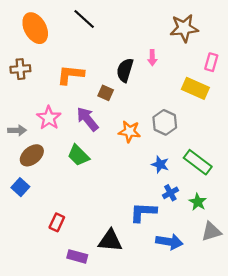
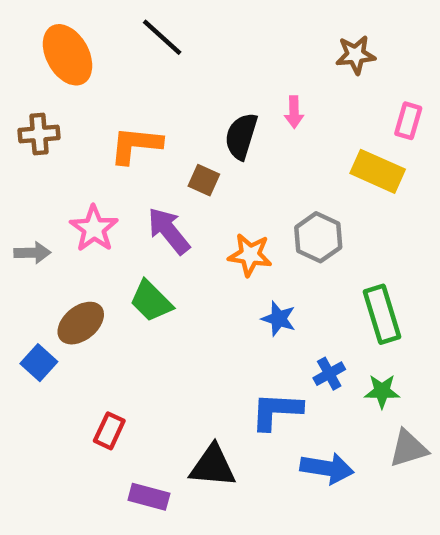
brown star: (184, 28) -> (356, 55), size x0.7
brown ellipse: (32, 155) -> (81, 323), moved
green rectangle: (198, 162) -> (382, 314), turned 36
blue star: (160, 164) -> (279, 319), moved
green star: (198, 202) -> (382, 391), turned -30

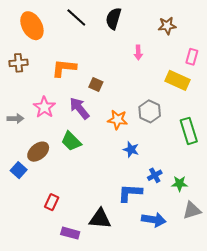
black semicircle: (241, 136) -> (113, 18), moved
green rectangle: (382, 314) -> (189, 131), moved

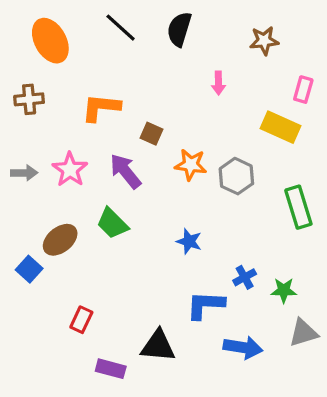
gray arrow: (15, 119) -> (24, 173), moved
orange star: (118, 120) -> (191, 165), moved
blue star: (131, 150) -> (189, 241), moved

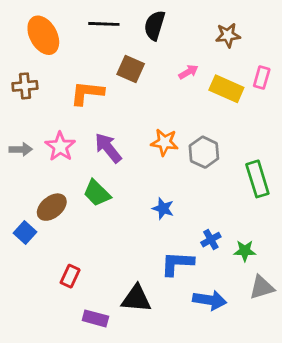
black line: (121, 28) -> (104, 24), turned -40
pink arrow: (218, 83) -> (188, 72), turned -120
yellow rectangle: (280, 127) -> (226, 89), moved
brown square: (152, 134) -> (131, 69), moved, size x1.4

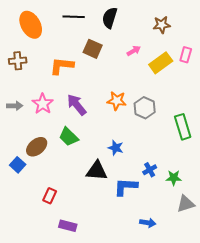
yellow rectangle: (226, 89) -> (161, 63), turned -60
black triangle: (136, 299) -> (97, 171), moved
blue arrow: (210, 300) -> (148, 223), moved, size x0.7

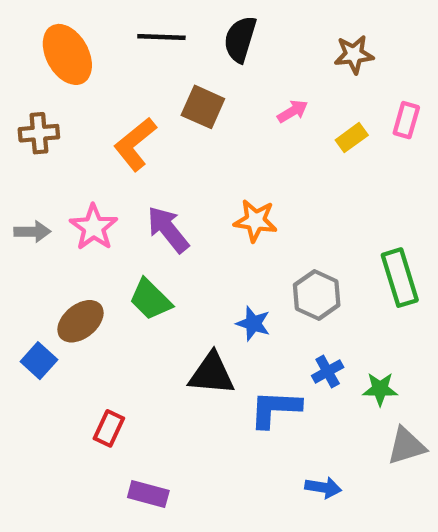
yellow rectangle: (161, 63) -> (352, 138), size x0.6
orange L-shape: (62, 66) -> (135, 144), turned -45
gray hexagon: (145, 108) -> (317, 295), moved

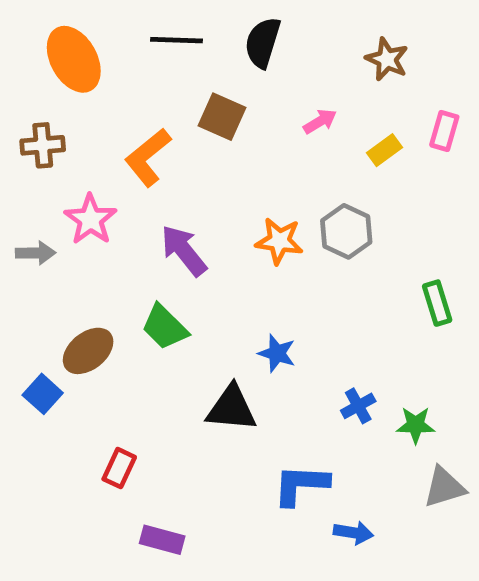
brown star: (354, 54) -> (387, 59), turned 30
pink star: (94, 227) -> (90, 219), moved
green rectangle: (400, 278) -> (437, 303), size x0.7
gray hexagon: (317, 295) -> (346, 231), moved
blue L-shape: (275, 409) -> (301, 485), moved

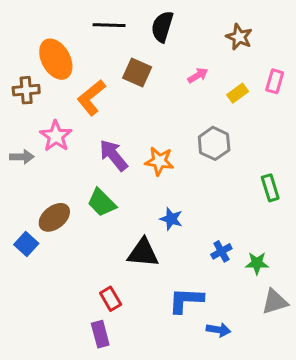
orange ellipse: (74, 59) -> (56, 59), moved
orange star: (279, 241) -> (159, 161), moved
red rectangle: (119, 468) -> (111, 299), moved, turned -55
purple rectangle: (162, 540) -> (100, 334), turned 60

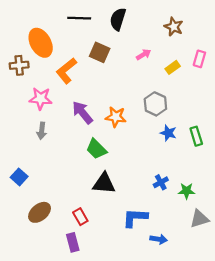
pink star: (56, 136) -> (41, 99), turned -30
gray arrow: (22, 157) -> (42, 131), moved, turned 98
green trapezoid: (102, 203) -> (96, 149), moved
brown ellipse: (54, 217) -> (40, 212), moved
blue star: (171, 219) -> (168, 133), moved

